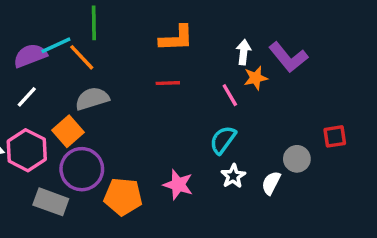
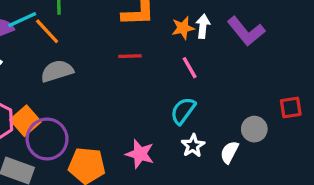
orange star: (256, 78) -> (183, 28), moved
orange square: (68, 131) -> (26, 121), moved

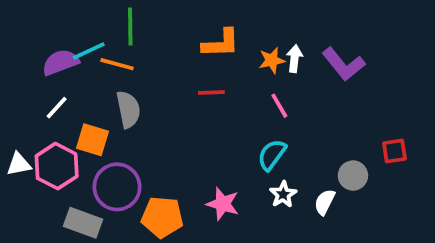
orange line: (47, 31) -> (117, 64), turned -32
gray semicircle: (57, 71) -> (128, 109), turned 96
orange square: (26, 121) -> (92, 140), moved, turned -32

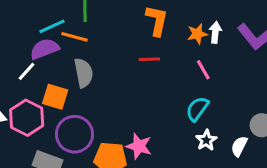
orange L-shape: (221, 43) -> (157, 20), turned -76
purple semicircle: (60, 62) -> (45, 49), moved
pink star: (223, 204) -> (139, 146), moved

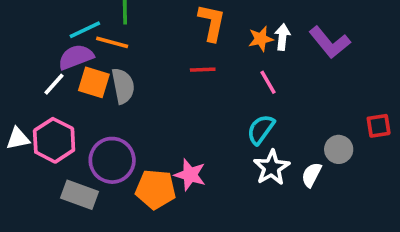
orange square: (55, 97) -> (94, 82), moved
white star: (206, 140) -> (272, 168), size x1.4

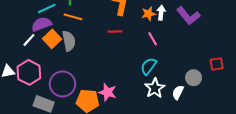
orange line: (112, 42) -> (73, 17), moved
orange square: (94, 82) -> (52, 39), turned 30

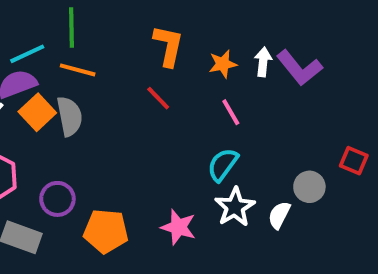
white arrow: (161, 13) -> (263, 62), moved
red line: (115, 32) -> (158, 98), turned 48
red square: (217, 64) -> (354, 161), turned 32
purple circle: (62, 84) -> (57, 199), size x0.7
pink star: (108, 92) -> (178, 227), moved

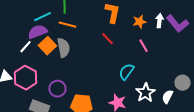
cyan semicircle: (223, 165) -> (126, 72), moved

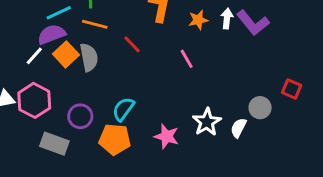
red line: (107, 39) -> (132, 44), moved
pink line: (143, 46) -> (187, 59), moved
cyan semicircle: (126, 72) -> (123, 109), moved

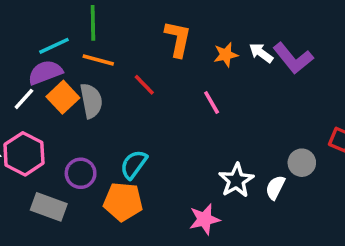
white arrow: (227, 18) -> (261, 53), turned -60
pink star: (167, 136) -> (204, 219), moved, turned -30

